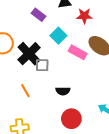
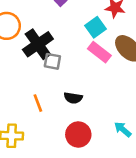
cyan square: (58, 36) -> (95, 27), moved
orange line: (25, 91) -> (38, 103), moved

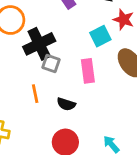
pink rectangle: (99, 52) -> (88, 71), moved, turned 35
orange line: (38, 103) -> (35, 94), moved

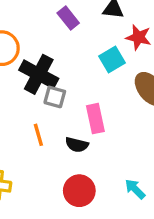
black cross: (39, 44) -> (39, 74), turned -32
pink rectangle: (88, 71) -> (95, 119), moved

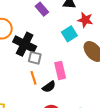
orange line: (38, 135) -> (34, 78), moved
black semicircle: (77, 145) -> (49, 87), turned -48

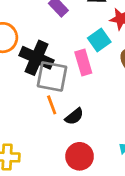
gray square: (35, 58) -> (52, 76), size x1.6
pink rectangle: (60, 70) -> (83, 63), moved

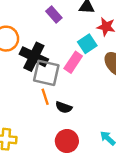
pink rectangle: (83, 63) -> (73, 62), turned 48
black semicircle: (74, 116) -> (64, 107), turned 56

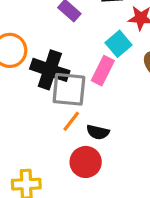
orange line: (45, 97) -> (71, 121), turned 63
red circle: (67, 141) -> (86, 162), moved

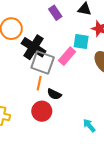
cyan square: (119, 44) -> (81, 41), turned 35
orange line: (71, 121) -> (39, 83), turned -40

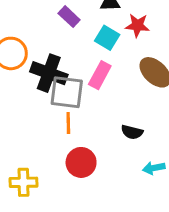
cyan square: (81, 41) -> (107, 38), moved, turned 35
black semicircle: (54, 94) -> (132, 132), moved
cyan arrow: (89, 126) -> (154, 168), turned -48

